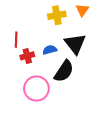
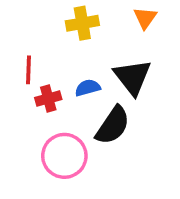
yellow cross: (57, 15) -> (82, 23), moved

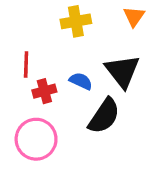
blue semicircle: (88, 88) -> (81, 81), turned 40
pink circle: (64, 156) -> (36, 139), moved

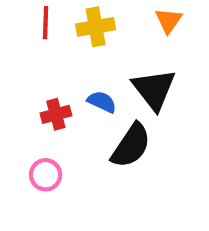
red line: (26, 65) -> (46, 23), moved
pink circle: (36, 139) -> (46, 175), size x0.6

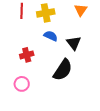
black triangle: (154, 89) -> (74, 43), size x0.7
blue semicircle: (102, 102) -> (51, 36), moved

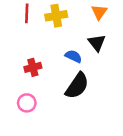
blue semicircle: (51, 36) -> (73, 56), moved
black triangle: (74, 43) -> (97, 43), moved

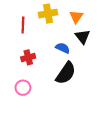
orange triangle: (99, 12) -> (76, 17), moved
red line: (27, 13) -> (23, 25), moved

